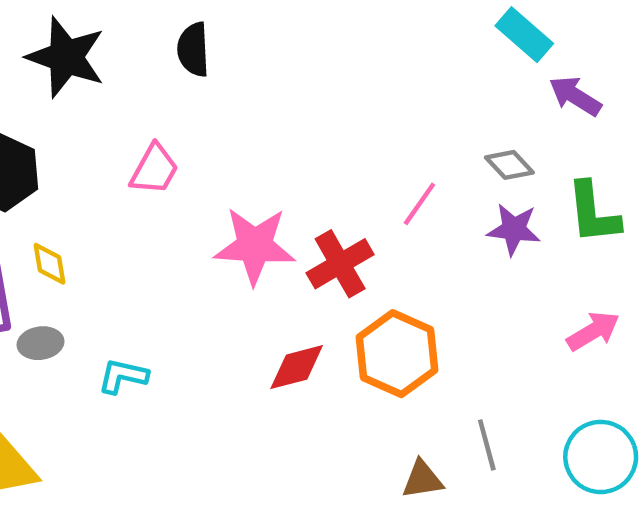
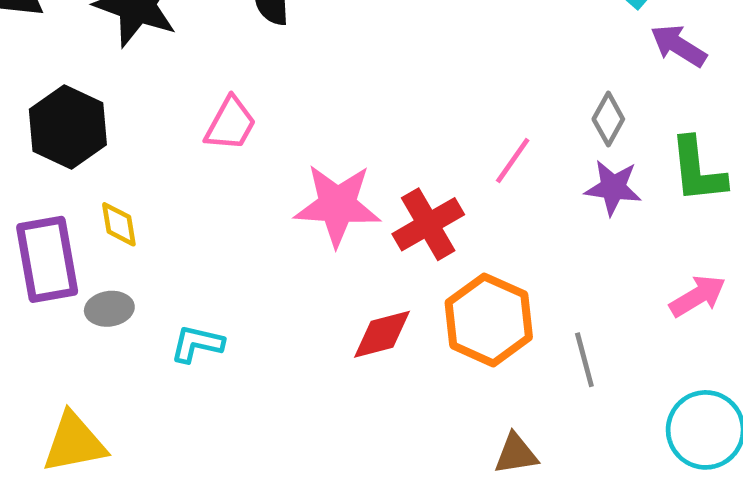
gray diamond: (509, 165) -> (608, 119), turned 72
gray line: (487, 445) -> (584, 360), moved

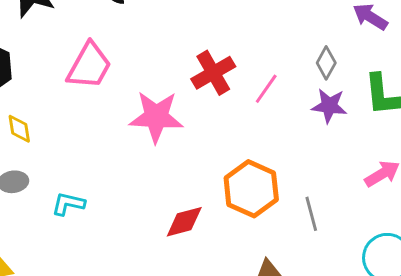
pink trapezoid: (231, 124) -> (89, 66), size x1.4
red cross: (428, 224) -> (213, 73), moved
red diamond: (382, 334) -> (184, 222), moved

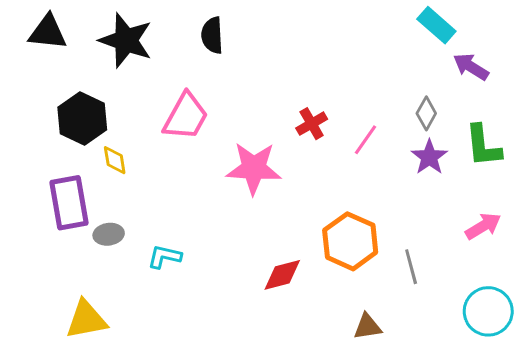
red cross: (213, 73) -> (312, 124), size x0.7
purple star: (329, 106) -> (429, 157), turned 30
yellow diamond: (19, 129) -> (115, 160), moved

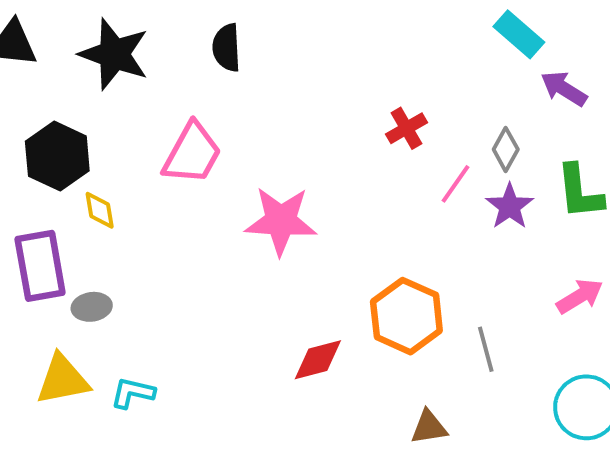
red cross: (312, 124) -> (406, 128), moved
pink line: (365, 140) -> (455, 184), moved
cyan L-shape: (164, 257) -> (133, 393), moved
yellow triangle: (86, 319) -> (63, 380), moved

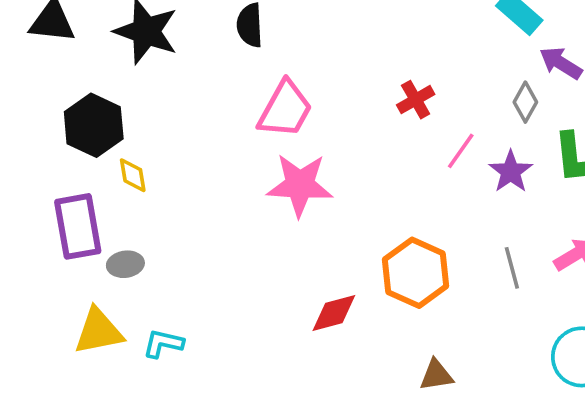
gray diamond: (506, 149) -> (525, 102), moved
pink trapezoid: (192, 153) -> (285, 109), moved
gray line: (486, 349) -> (512, 268), moved

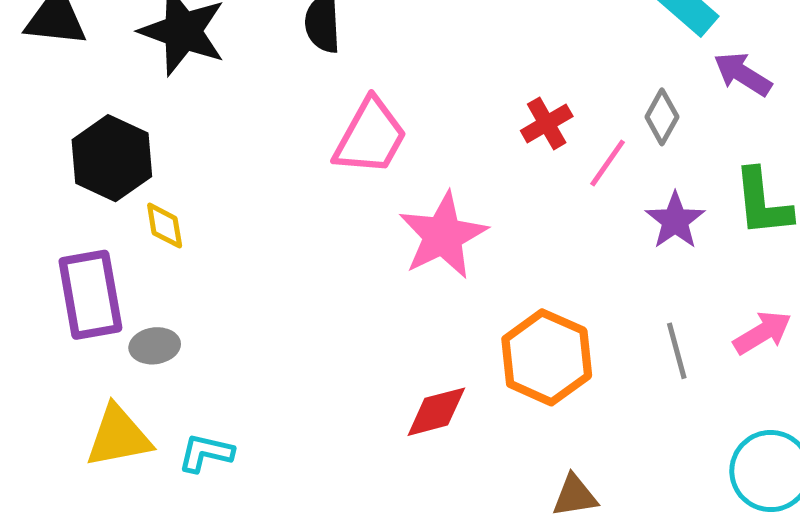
gray diamond: (525, 102) -> (662, 117), moved
pink line: (461, 151) -> (608, 163), moved
pink star: (300, 185) -> (443, 235), moved, turned -30

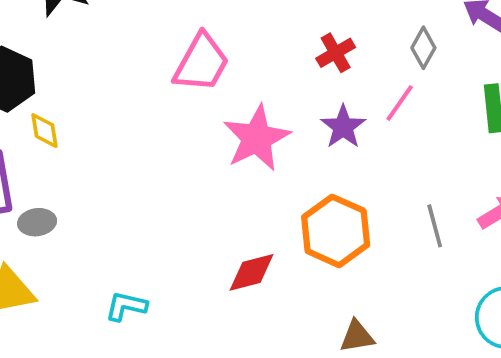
pink line: (608, 163) -> (400, 103), moved
purple star: (675, 221) -> (343, 127), moved
cyan L-shape: (206, 453) -> (126, 306), moved

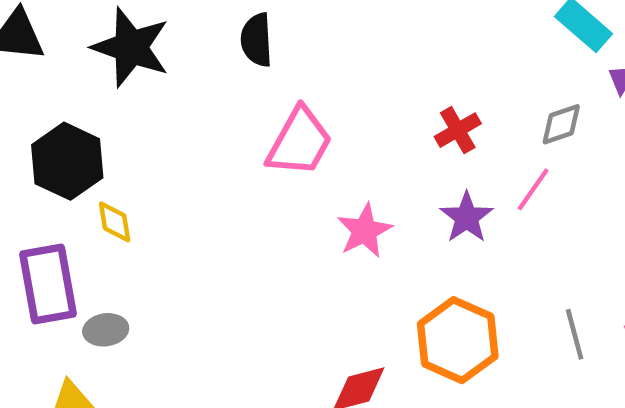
gray diamond: (423, 48) -> (561, 124), turned 42
pink star: (257, 138) -> (365, 231), size x0.7

